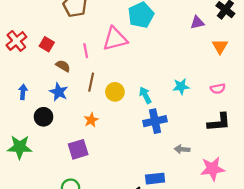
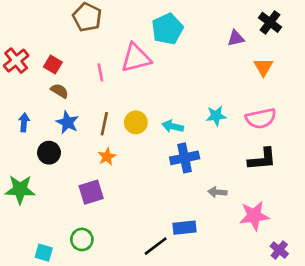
brown semicircle: (63, 66) -> (60, 91), moved
brown line: (91, 82) -> (104, 124), moved
pink semicircle: (218, 89) -> (261, 118), size x1.6
cyan arrow: (145, 95) -> (173, 126), turned -49

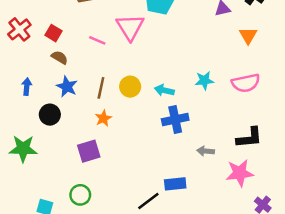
pink triangle: (136, 58) -> (130, 27), turned -48
pink line: (100, 72) -> (97, 40), turned -56
black L-shape: (262, 159) -> (249, 138), moved

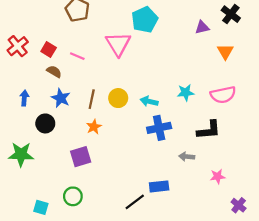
pink line: (97, 40) -> (77, 56), moved
black L-shape: (249, 138) -> (209, 130), moved
pink star: (240, 173) -> (218, 176), size x0.6

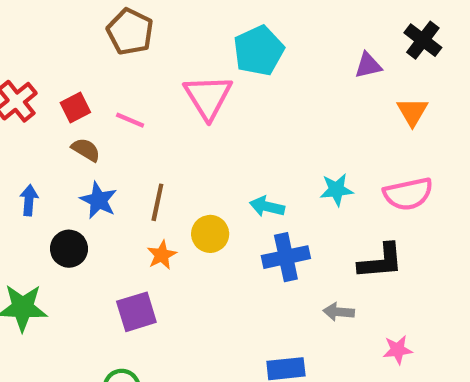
red square: (49, 49) -> (75, 108), turned 32
yellow circle: (118, 98) -> (210, 234), moved

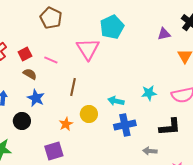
brown line: (157, 202) -> (73, 87), moved

